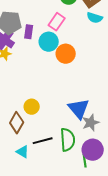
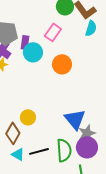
cyan semicircle: (95, 18) -> (91, 28), turned -91
cyan circle: (49, 42) -> (33, 52), moved
purple circle: (93, 150) -> (87, 147), moved
cyan triangle: (23, 152) -> (18, 154), moved

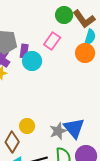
orange circle: (62, 64) -> (85, 53), moved
gray star: (87, 133) -> (58, 131), moved

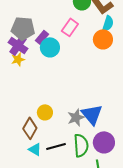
purple rectangle: (24, 51) -> (42, 37), turned 32

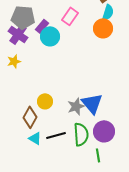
yellow star: (18, 59) -> (14, 61), moved

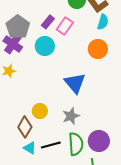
gray pentagon: (23, 17) -> (18, 27), turned 30
purple rectangle: (42, 26) -> (48, 22), moved
orange circle: (103, 28) -> (98, 49), moved
blue triangle: (92, 103) -> (75, 83), moved

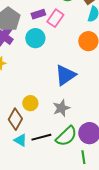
purple rectangle: (48, 22) -> (38, 14), turned 32
blue triangle: (75, 83) -> (65, 75), turned 35
green semicircle: (76, 144) -> (66, 136), turned 50

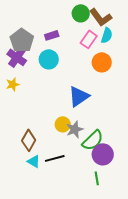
pink rectangle: (55, 18) -> (89, 39), moved
yellow circle: (30, 103) -> (63, 124), moved
green semicircle: (66, 136) -> (93, 140), moved

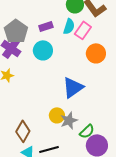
cyan semicircle: (107, 35) -> (69, 26), moved
green semicircle: (93, 140) -> (87, 131), size x0.7

